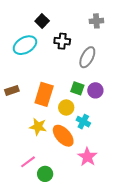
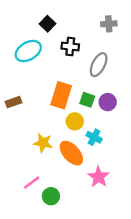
orange rectangle: (44, 94) -> (61, 95), moved

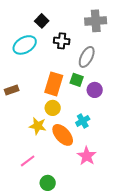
gray cross: (109, 24) -> (96, 21), size x1.5
green square: (87, 100) -> (77, 80), moved
yellow circle: (75, 121) -> (53, 108), moved
cyan cross: (94, 137) -> (83, 121), turned 32
green circle: (51, 196) -> (48, 183), moved

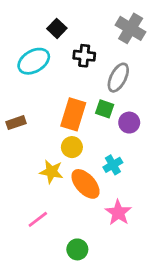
gray cross: (96, 21) -> (131, 28), turned 35
green circle: (48, 183) -> (77, 249), moved

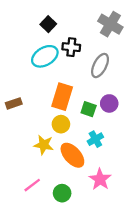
cyan ellipse: (34, 61) -> (45, 56), moved
green square: (105, 109) -> (89, 109), moved
green circle: (77, 249) -> (62, 193), moved

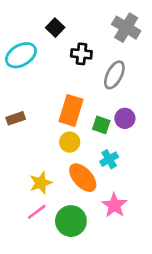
cyan ellipse: (45, 56) -> (21, 55), moved
yellow star: (44, 145) -> (41, 183), moved, turned -30
green circle: (62, 193) -> (71, 221), size x1.5

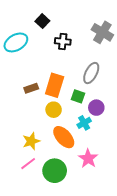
gray cross: (126, 28) -> (102, 32), moved
gray ellipse: (114, 75) -> (91, 73), moved
brown rectangle: (16, 118) -> (31, 88), moved
purple circle: (125, 118) -> (96, 108), moved

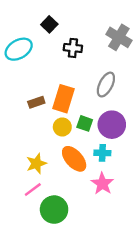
green square: (78, 96) -> (85, 123), moved
purple circle: (96, 108) -> (112, 125), size x1.5
cyan cross: (84, 123) -> (102, 153), moved, turned 32
green circle: (55, 171) -> (54, 210), moved

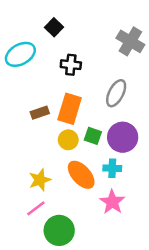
black cross: (73, 48) -> (71, 65), moved

